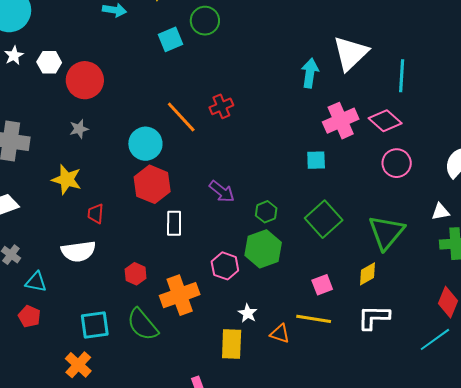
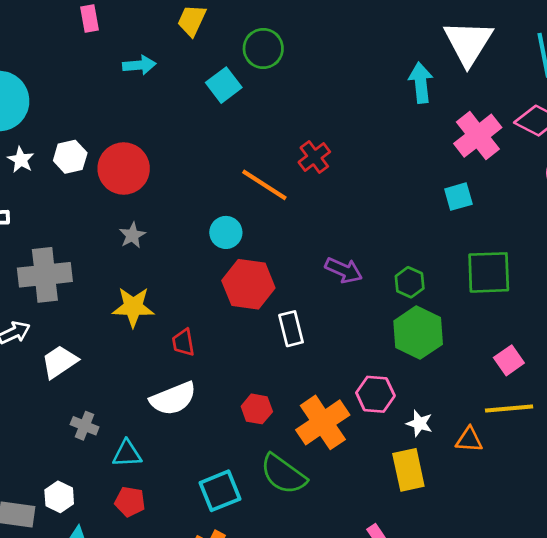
cyan circle: (145, 144) -> (226, 232), size x0.7
green square: (324, 219) -> (489, 272), turned -36
pink hexagon: (225, 266) -> (375, 394), moved

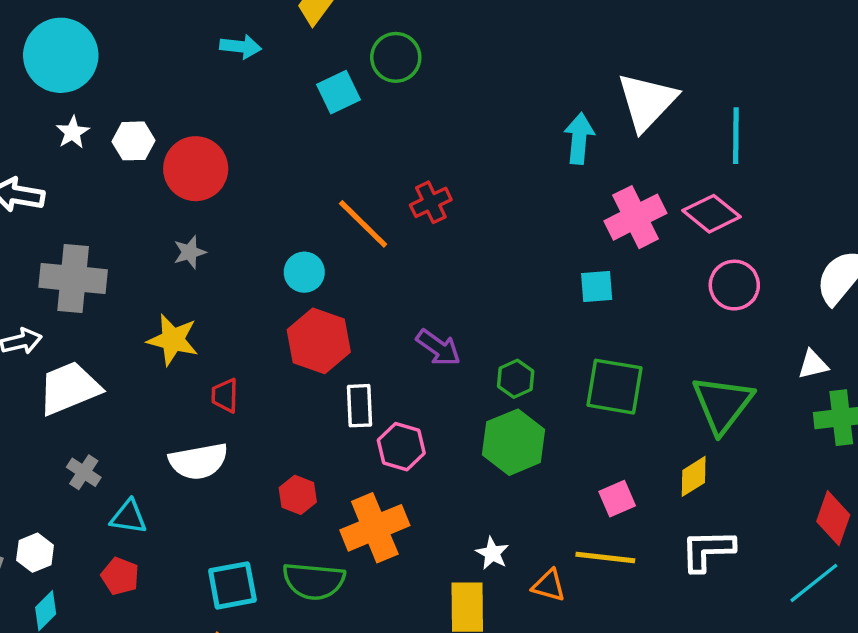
white trapezoid: (60, 362) -> (69, 388), size x1.4
pink hexagon: (375, 394) -> (401, 447), moved
green semicircle: (283, 474) -> (314, 581), turned -42

